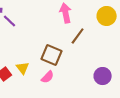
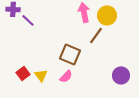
yellow circle: (107, 16) -> (107, 15), moved
yellow triangle: (23, 68) -> (41, 75), moved

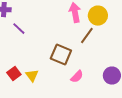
purple line: (28, 20) -> (19, 29), moved
pink semicircle: (66, 76) -> (77, 77), moved

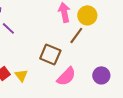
pink semicircle: (77, 77) -> (66, 76), size x1.5

